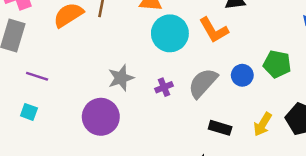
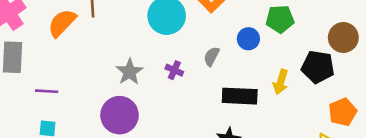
gray semicircle: (203, 83) -> (212, 56), size x0.6
purple cross: (164, 87) -> (174, 70), turned -30
black rectangle: (220, 128) -> (240, 96), size x1.5

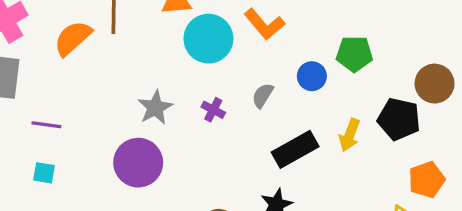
black rectangle: (240, 96) -> (295, 149), turned -36

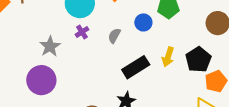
purple cross: (213, 110) -> (82, 32), moved, turned 32
black pentagon: (399, 119) -> (198, 60), moved, turned 30

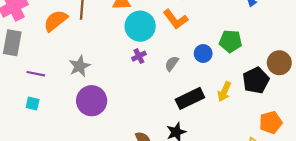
gray star: (50, 46) -> (80, 66), moved
black pentagon: (198, 60) -> (256, 80), moved

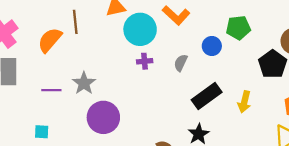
purple cross: (139, 56) -> (145, 61), turned 32
purple line: (36, 74) -> (51, 90), moved
yellow arrow: (224, 92) -> (244, 102), moved

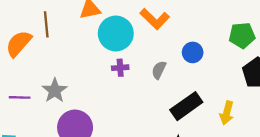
green pentagon: (238, 28) -> (242, 35), moved

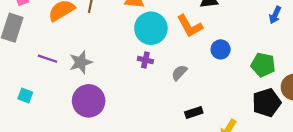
blue circle: (193, 52) -> (221, 49), moved
black rectangle: (186, 106) -> (194, 112), size x0.6

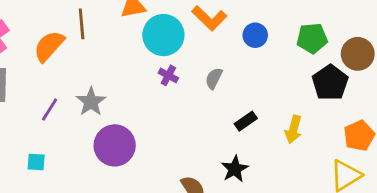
purple line: (47, 59) -> (50, 110), turned -60
purple cross: (145, 60) -> (168, 75), turned 32

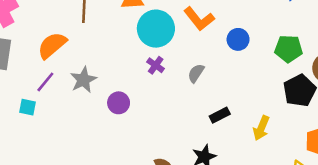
orange semicircle: (49, 46) -> (52, 45), moved
purple circle: (115, 145) -> (119, 103), moved, size x0.6
cyan square: (36, 162) -> (27, 107), moved

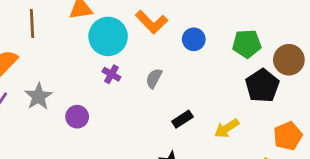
yellow arrow: (261, 128) -> (227, 128), turned 40

